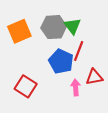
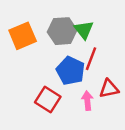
red square: (26, 86) -> (48, 99), moved

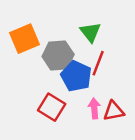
gray hexagon: (62, 31) -> (58, 55), moved
red triangle: (109, 89) -> (114, 111), moved

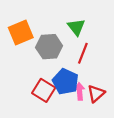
blue pentagon: (76, 76) -> (65, 82), moved
red triangle: (114, 111) -> (96, 94), turned -30

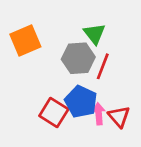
gray hexagon: (49, 47) -> (78, 58), moved
red triangle: (96, 94) -> (119, 117), turned -30

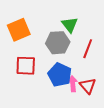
red line: (103, 66) -> (88, 49), moved
red square: (54, 112) -> (26, 66), moved, turned -30

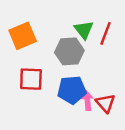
red line: (88, 49) -> (105, 33), moved
blue pentagon: (60, 75) -> (72, 90), turned -30

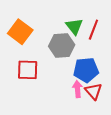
orange square: (23, 36) -> (20, 32), turned -30
blue pentagon: (72, 90) -> (86, 70), moved

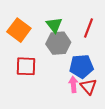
green triangle: (74, 26) -> (54, 25), moved

